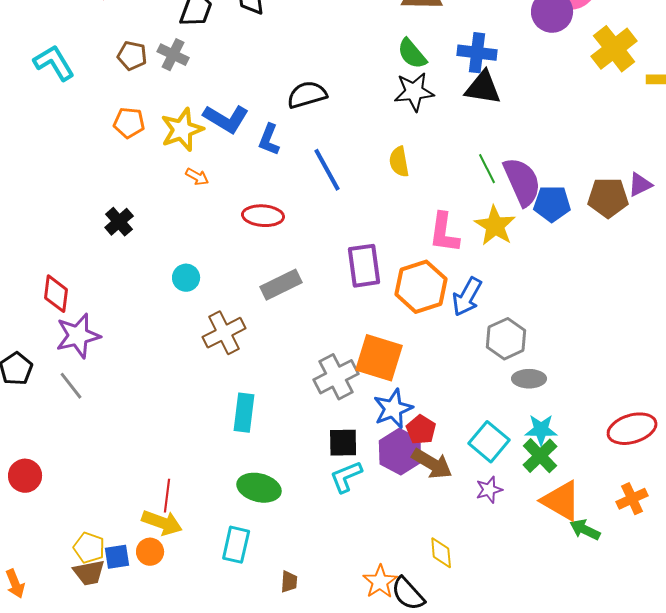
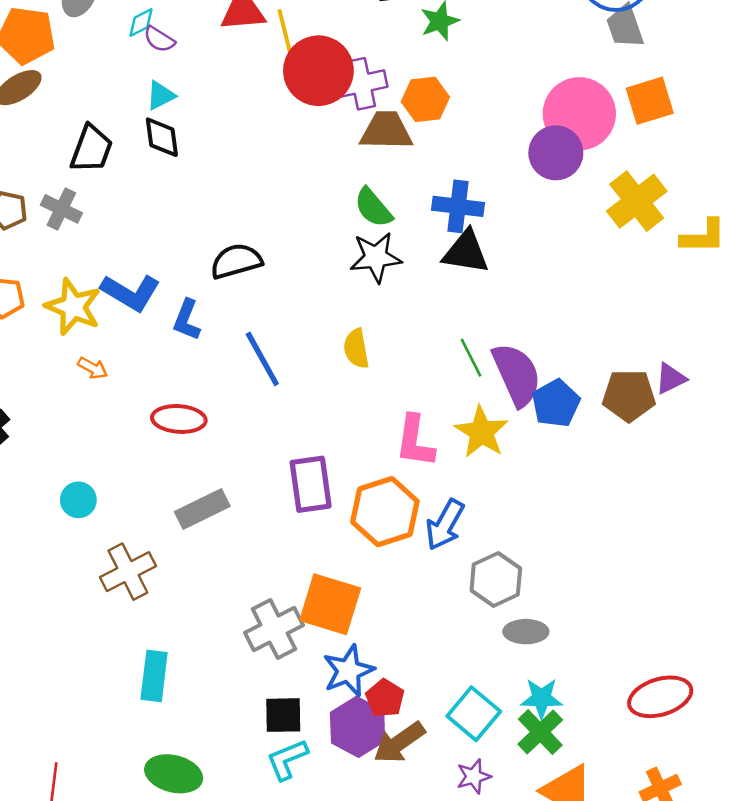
yellow star: (182, 130) -> (73, 307), turned -30
blue pentagon: (552, 204) -> (556, 403), turned -30
brown arrow: (432, 464) -> (399, 743), turned 114

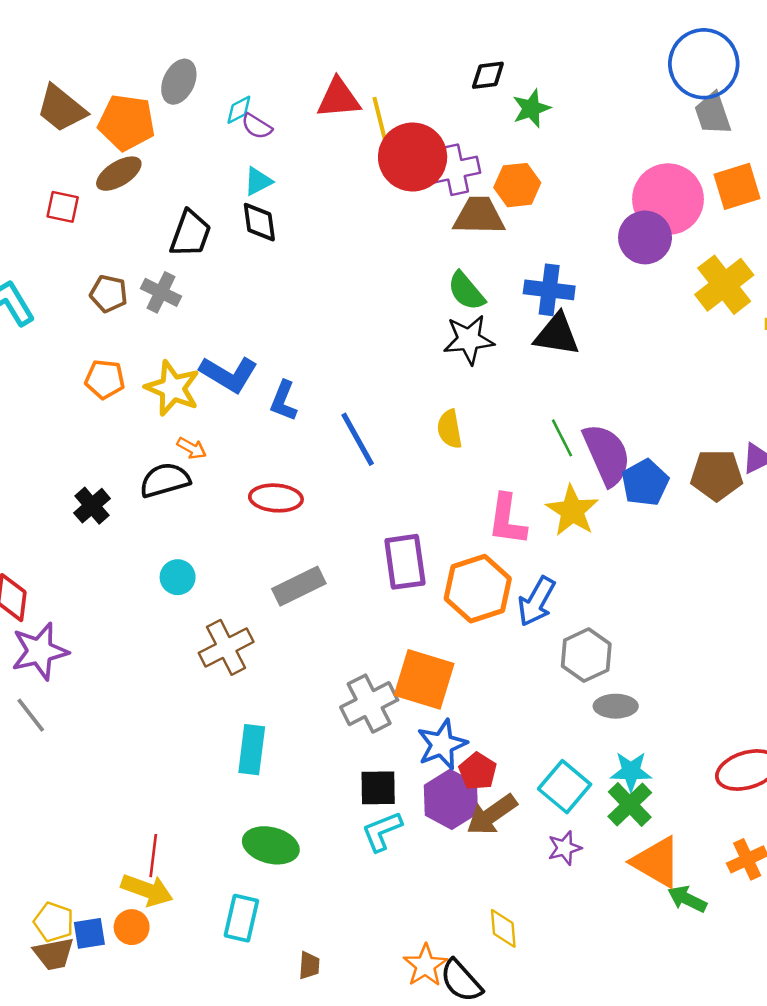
black semicircle: (236, 261) -> (165, 480), moved

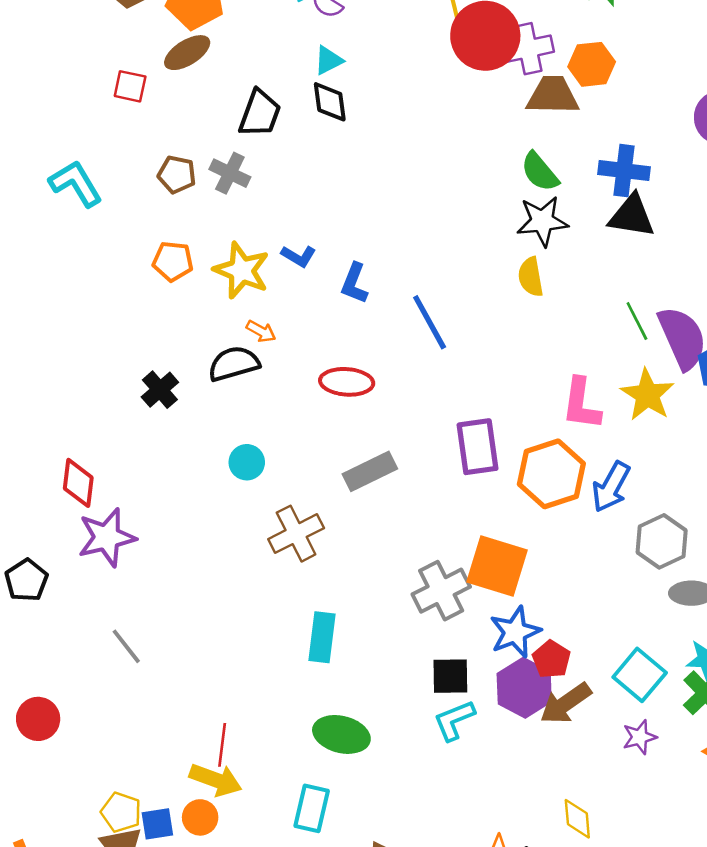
blue L-shape: (229, 374) -> (299, 256), size x0.6
yellow semicircle: (450, 429) -> (531, 277), moved
gray line: (31, 715) -> (126, 646), moved

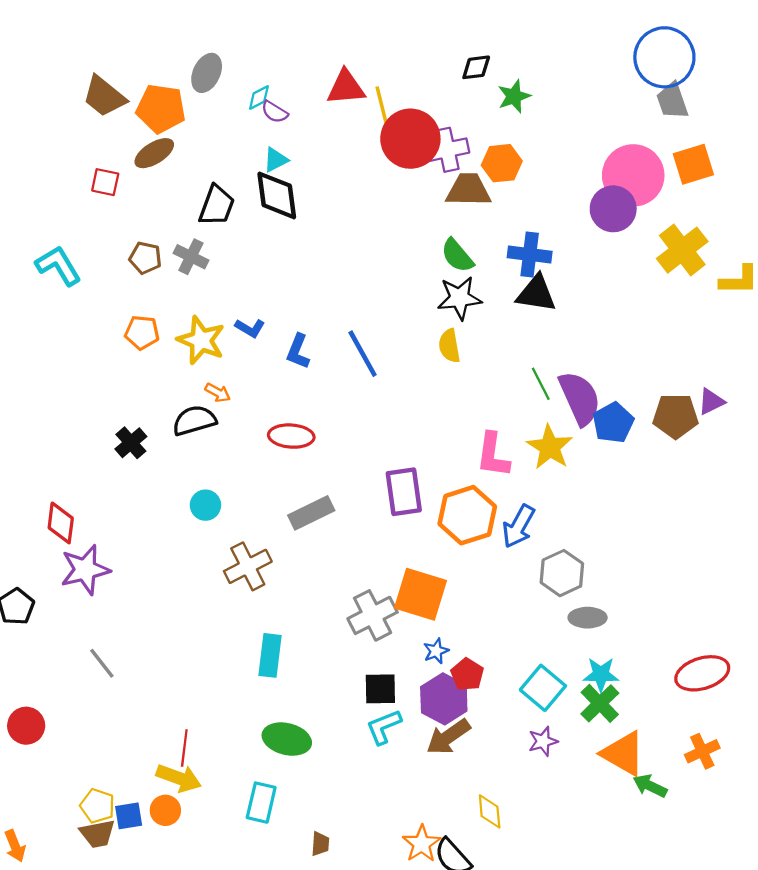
black diamond: (330, 102) -> (277, 195), size x1.4
blue line: (430, 322) -> (363, 354), moved
blue star: (515, 632) -> (436, 651), size x0.6
brown arrow: (566, 703) -> (448, 737), moved

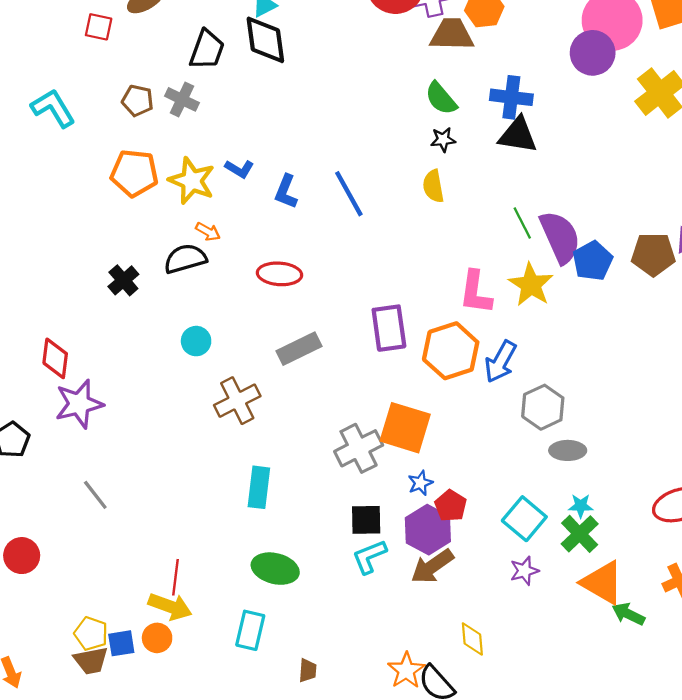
black star: (459, 298) -> (443, 140), size x0.6
orange pentagon: (142, 332) -> (134, 173), size x1.4
cyan star: (601, 674) -> (581, 506), size x0.7

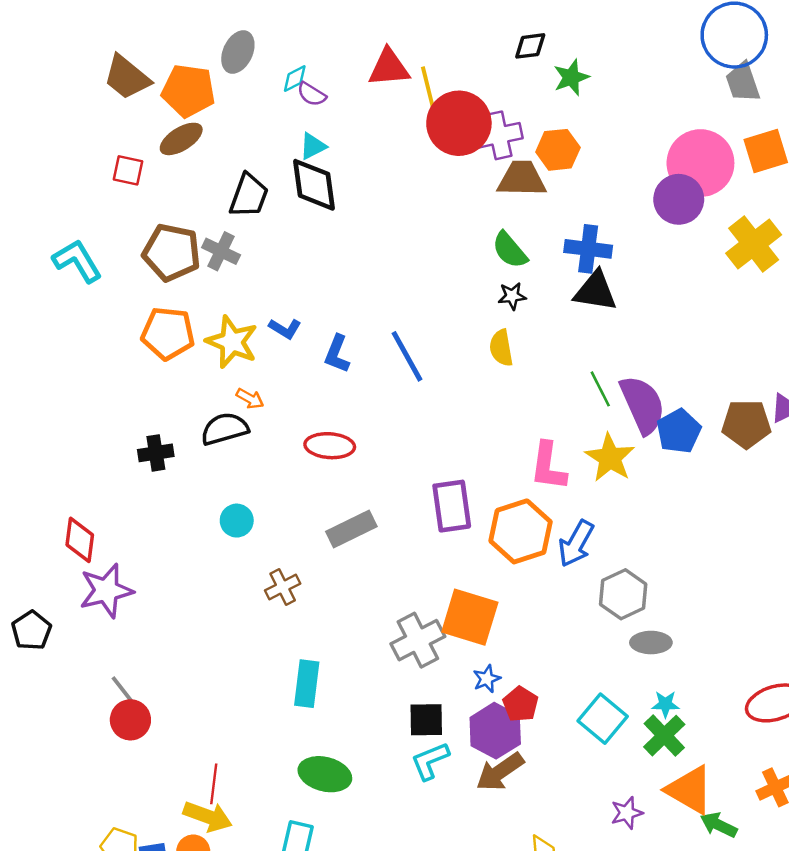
brown pentagon: (138, 101) -> (171, 252), size x1.6
black cross: (123, 280) -> (156, 453), turned 32
brown cross: (237, 401) -> (283, 587), size x0.7
red circle: (22, 556) -> (130, 720), moved
purple star: (524, 571) -> (627, 813), moved

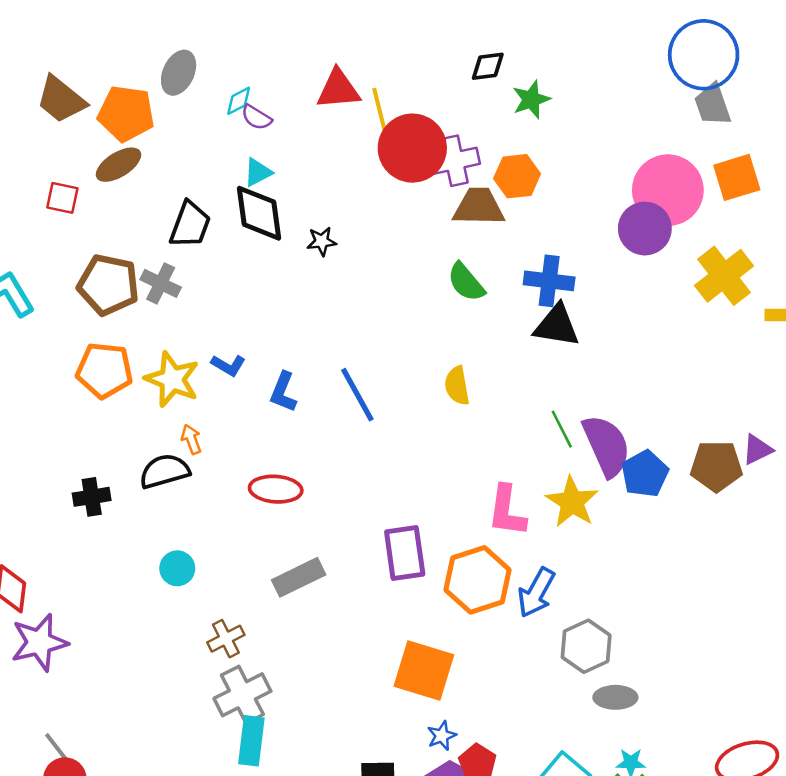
black star: (512, 296) -> (322, 241), moved
orange arrow: (250, 399) -> (191, 439), turned -140
gray cross: (418, 640) -> (242, 695), moved

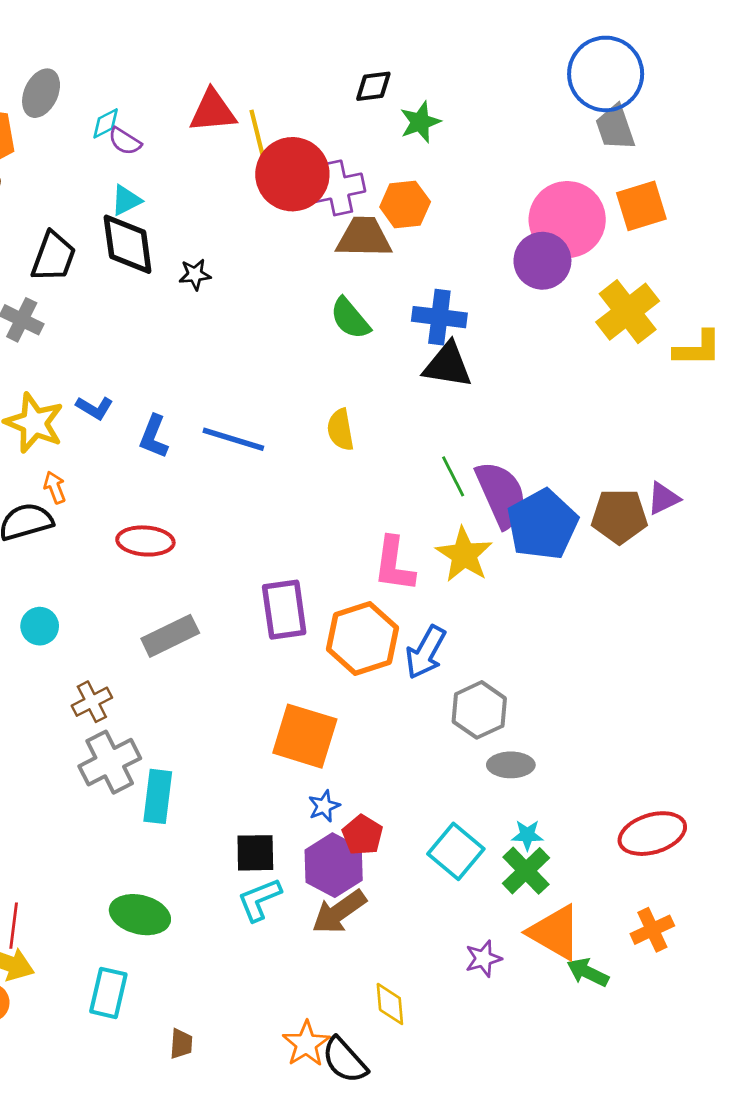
blue line: (357, 395) -> (233, 439), turned -44
blue pentagon: (645, 474) -> (542, 524), size x1.4
cyan rectangle: (251, 741) -> (158, 796), moved

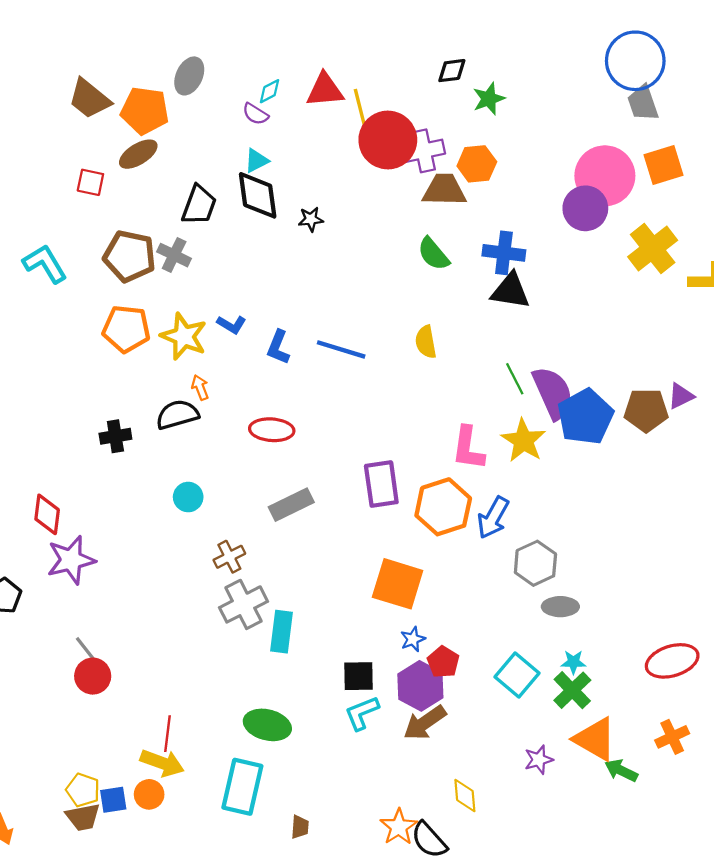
cyan diamond: (106, 123) -> (270, 91), moved
cyan rectangle: (108, 993) -> (242, 787), size x1.4

